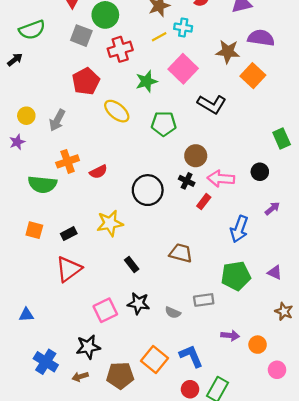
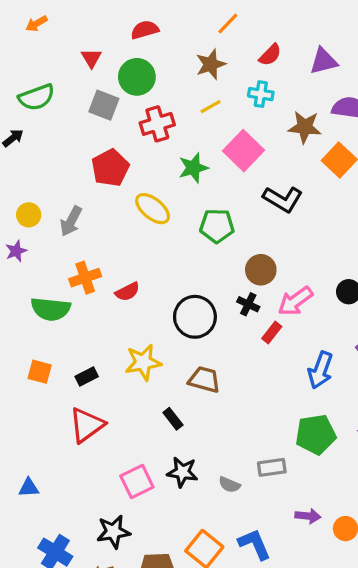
cyan cross: (183, 28) -> (261, 94), moved
pink arrow: (221, 179) -> (295, 301), turned -40
brown trapezoid: (181, 253) -> (204, 380), moved

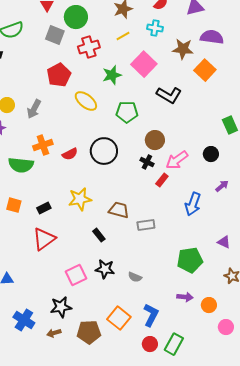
black circle: (195, 317) -> (104, 151), moved
green pentagon: (316, 434) -> (190, 260), moved
gray rectangle: (272, 467) -> (146, 225), moved
blue L-shape: (255, 544) -> (151, 315), turned 50

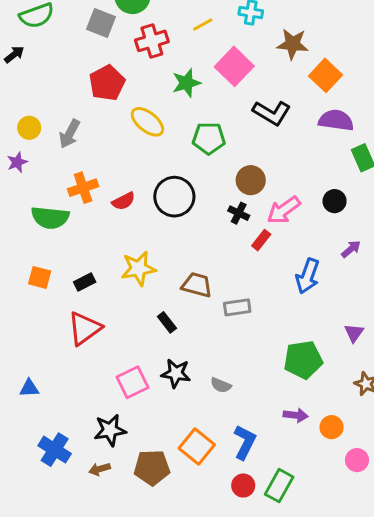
purple semicircle: (212, 37) -> (336, 120), moved
purple triangle: (224, 242) -> (354, 333), turned 40

